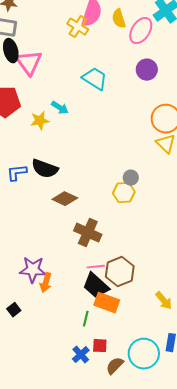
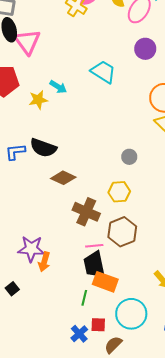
cyan trapezoid: (95, 79) -> (103, 72), moved
yellow hexagon: (124, 193) -> (119, 192), moved
brown hexagon: (120, 272) -> (122, 232), moved
black trapezoid: (96, 286) -> (94, 265), turned 36
cyan circle: (144, 354) -> (131, 314), moved

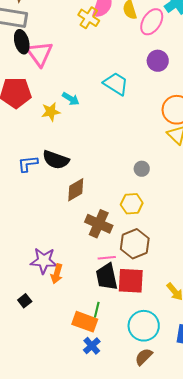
brown diamond: (63, 178) -> (76, 190), turned -55
orange rectangle: (105, 282) -> (85, 322), moved
red square: (98, 325) -> (131, 281), moved, size x1.8
brown semicircle: (113, 345) -> (144, 357), moved

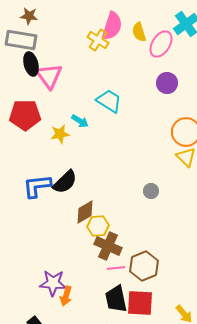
cyan trapezoid: (116, 84) -> (109, 101), moved
black semicircle: (56, 160) -> (65, 182), turned -64
blue L-shape: (28, 164) -> (37, 186), size x1.4
yellow hexagon: (132, 204) -> (98, 226), moved
pink line: (107, 258) -> (116, 268), moved

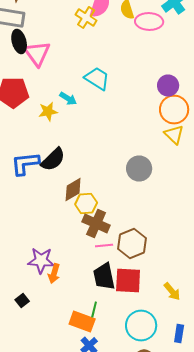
pink ellipse: (161, 44) -> (149, 22), turned 60
purple circle: (167, 83) -> (168, 86), moved
gray circle: (151, 191) -> (139, 168), size x1.6

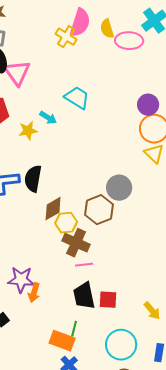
black semicircle: (53, 160) -> (33, 179), turned 144
brown hexagon: (132, 244) -> (99, 210), moved
red square: (128, 280) -> (108, 300), size x0.7

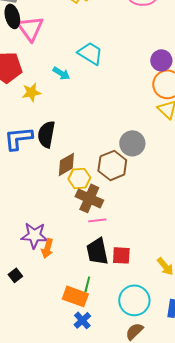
yellow star: (28, 131) -> (31, 92), moved

